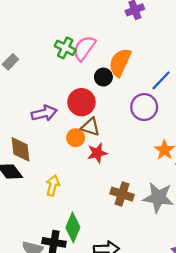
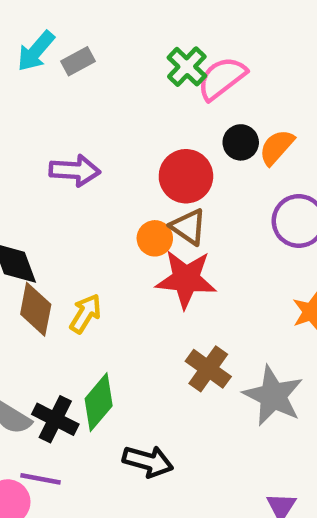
orange semicircle: (120, 62) -> (277, 147), moved, size x0.7
purple arrow: (44, 113) -> (75, 171), moved
brown diamond: (20, 149) -> (36, 309), moved
red star: (97, 153) -> (186, 279), size x1.5

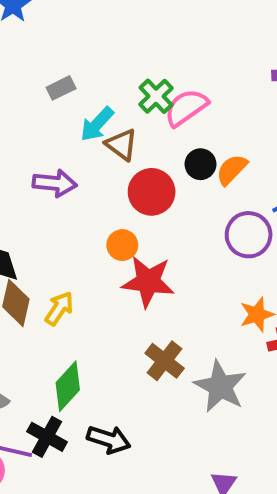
cyan arrow: (36, 51) -> (97, 124), moved
brown triangle: (188, 227) -> (122, 145), moved
black cross: (55, 419) -> (47, 437), moved

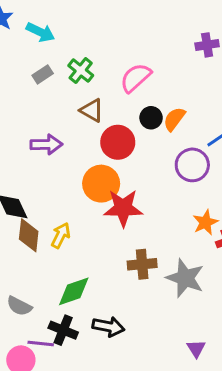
green cross: (156, 96) -> (81, 71), moved
cyan arrow: (97, 124) -> (40, 32), moved, turned -100
orange circle: (122, 245) -> (101, 184), size x1.6
brown cross: (165, 361) -> (142, 264), turned -36
green diamond: (68, 386) -> (74, 291), turned 36

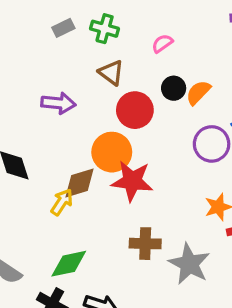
green cross: (81, 71) -> (105, 29), turned -30
pink semicircle: (136, 78) -> (162, 43), size x0.6
brown diamond: (29, 235) -> (79, 183), moved, turned 60

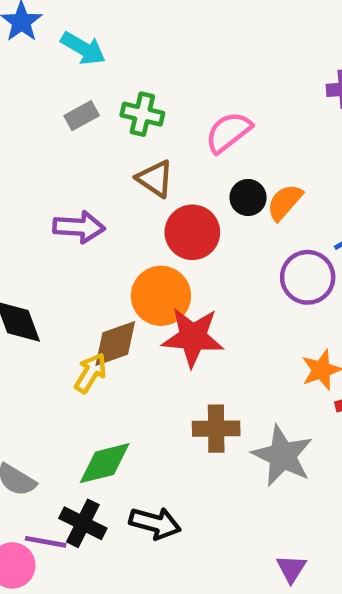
pink semicircle: (162, 43) -> (228, 132), size x1.5

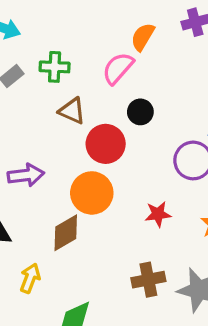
orange semicircle: (285, 202) -> (143, 37), moved
purple arrow: (79, 227) -> (26, 175), moved
red star: (193, 337) -> (158, 214), moved, size x0.6
yellow arrow: (91, 373) -> (30, 278), moved

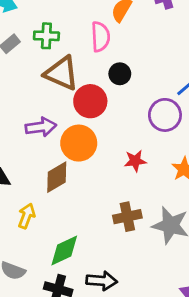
pink semicircle: (118, 68) -> (100, 37), turned 136
brown triangle: (72, 111) -> (62, 73), size x1.5
purple arrow: (26, 175) -> (41, 127), moved

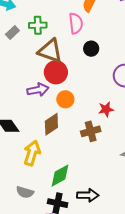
red circle: (90, 101) -> (56, 72), moved
orange circle: (79, 143) -> (65, 99), size x0.7
yellow arrow: (27, 216) -> (32, 153), size x1.4
brown cross: (127, 217) -> (91, 131), moved

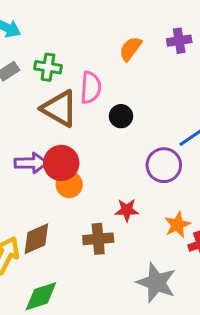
pink semicircle: (76, 23) -> (91, 87), moved
red circle: (56, 72) -> (61, 163), moved
brown diamond: (51, 124) -> (36, 239), moved

